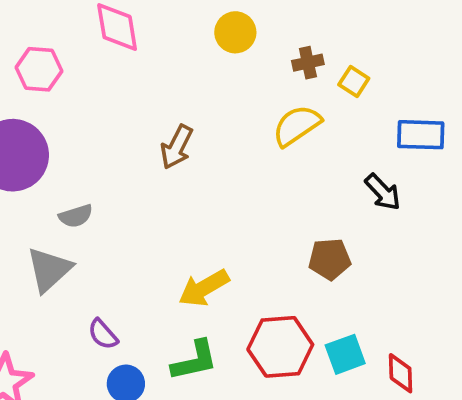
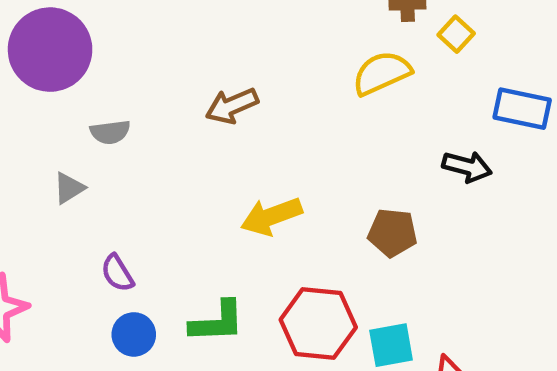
brown arrow: (177, 147) -> (232, 106), moved, turned 30
black arrow: (383, 192) -> (467, 167), turned -42
gray triangle: (49, 270) -> (69, 188), size x0.6
yellow arrow: (204, 288) -> (271, 216), moved

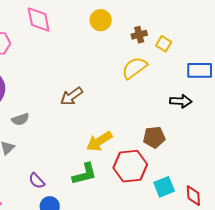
green L-shape: (217, 322) -> (85, 174), moved
red hexagon: (318, 324) -> (130, 166), moved

